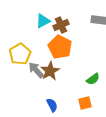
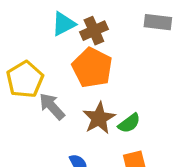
brown star: (50, 71) -> (99, 118), moved
green semicircle: (93, 79) -> (129, 123), moved

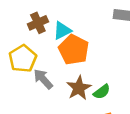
cyan triangle: (64, 24) -> (62, 31), moved
brown cross: (94, 31) -> (38, 23), moved

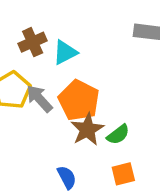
orange pentagon: (74, 50) -> (79, 100), moved
gray arrow: (43, 79) -> (39, 99), moved

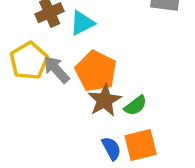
orange square: (123, 174) -> (141, 145), size x1.4
blue semicircle: (67, 177) -> (111, 148), moved

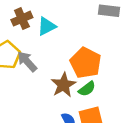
orange pentagon: (96, 71) -> (86, 63), moved

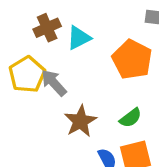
orange pentagon: (86, 63) -> (132, 59), moved
brown star: (64, 85) -> (80, 121), moved

